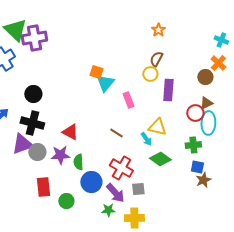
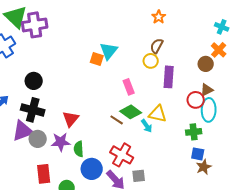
cyan triangle: (105, 83) -> (109, 51), moved
red triangle: (70, 132) -> (71, 119), turned 42
green diamond: (160, 159) -> (131, 112), moved

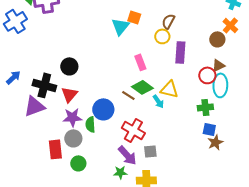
orange square: (97, 59) -> (134, 17), moved
black circle: (34, 81) -> (69, 66), moved
red triangle: (71, 119) -> (69, 94), moved
gray circle: (38, 139) -> (73, 138), moved
blue circle: (92, 169) -> (103, 109), moved

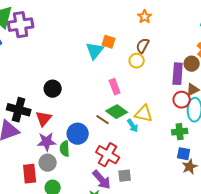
purple rectangle: (180, 52) -> (178, 74), moved
black circle: (69, 66) -> (53, 89), moved

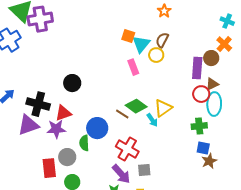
cyan triangle: (95, 51) -> (141, 44), moved
pink rectangle: (115, 87) -> (133, 67), moved
yellow triangle: (144, 114) -> (163, 108), turned -48
red triangle: (44, 119) -> (63, 113), turned 30
purple star: (47, 142) -> (56, 129), moved

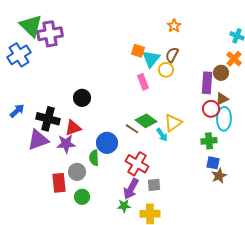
purple arrow: (121, 174) -> (131, 189), turned 70

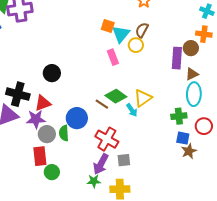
orange cross: (234, 59) -> (204, 34), turned -35
red circle: (211, 109) -> (204, 126), moved
gray circle: (77, 172) -> (47, 134), moved
red rectangle: (59, 183) -> (40, 156), moved

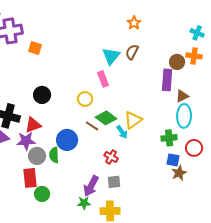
orange square: (108, 26) -> (35, 48), moved
yellow circle: (136, 45) -> (85, 99), moved
brown circle: (191, 48) -> (177, 62), moved
red cross: (107, 139) -> (111, 157), moved, size x0.6

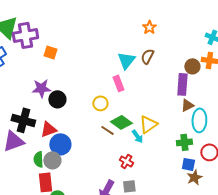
brown triangle: (182, 96) -> (187, 105), moved
blue circle: (67, 140) -> (60, 144), moved
purple star: (26, 141) -> (41, 88), moved
green semicircle: (54, 155) -> (38, 159), moved

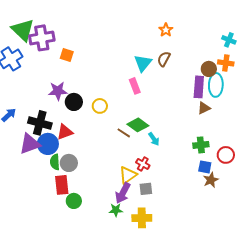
yellow circle: (100, 103) -> (100, 106), moved
cyan ellipse: (199, 120) -> (216, 85), moved
yellow triangle: (148, 124) -> (128, 175), moved
blue circle: (60, 144) -> (48, 144), moved

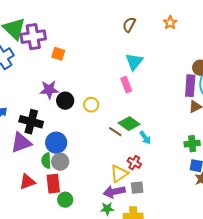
orange star: (166, 30) -> (170, 23), moved
brown semicircle: (164, 59) -> (129, 25), moved
red triangle: (65, 132) -> (27, 182), moved
blue circle: (48, 144) -> (56, 143), moved
purple arrow: (123, 193) -> (114, 192), turned 50

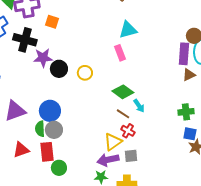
cyan triangle: (134, 62) -> (128, 30), turned 36
black cross: (31, 122) -> (25, 40), moved
brown line: (115, 132) -> (123, 114), moved

